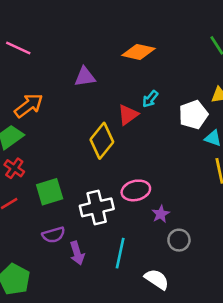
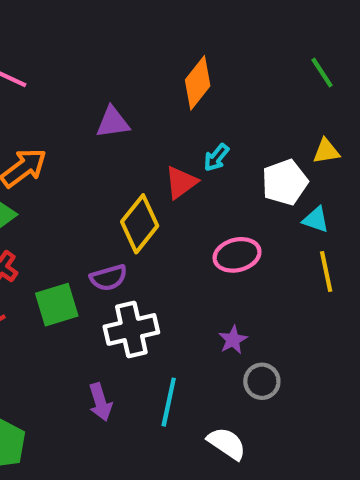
orange diamond: (138, 52) -> (198, 83), turned -64
pink ellipse: (136, 190) -> (237, 255), moved
purple semicircle: (54, 235) -> (109, 278), moved

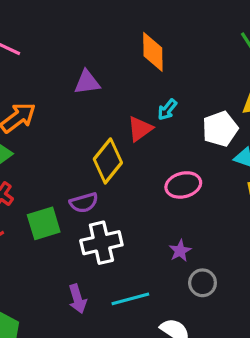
orange diamond: (198, 83) -> (153, 52), turned -39
cyan line: (169, 402) -> (130, 299), turned 63

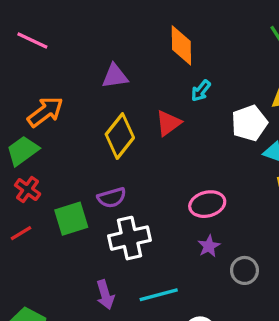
cyan arrow: (167, 110) -> (201, 91), moved
yellow diamond: (108, 161) -> (120, 136), moved
pink ellipse: (183, 185) -> (207, 204), moved
gray circle: (203, 283) -> (244, 270), moved

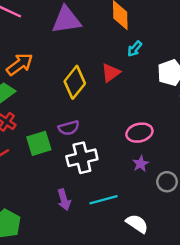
purple triangle: (115, 76) -> (66, 20), moved, size x1.5

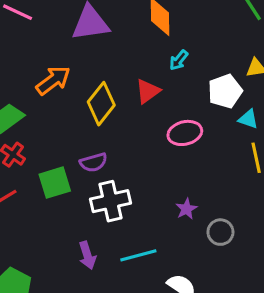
orange arrow: (20, 64) -> (53, 80), moved
pink ellipse: (139, 133) -> (185, 133), moved

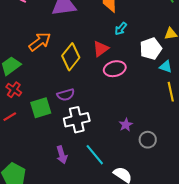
pink ellipse: (185, 133) -> (115, 69), moved
cyan line: (138, 255) -> (95, 155), turned 65

